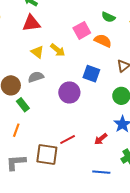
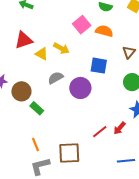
red triangle: (31, 23) -> (24, 40), moved
gray semicircle: (36, 77) -> (56, 78), moved
orange line: (16, 130) -> (35, 144), moved, turned -32
red line: (68, 140) -> (100, 132), moved

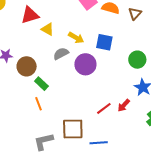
yellow arrow: (61, 48) -> (76, 38), moved
brown triangle: (129, 52) -> (135, 14), moved
orange line: (35, 144) -> (38, 104), moved
blue line: (126, 161) -> (99, 143), moved

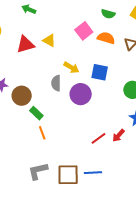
yellow triangle: (48, 29) -> (49, 40), moved
gray semicircle: (61, 54) -> (56, 83), turned -63
orange line: (38, 104) -> (42, 133), moved
brown square: (73, 129) -> (68, 175), moved

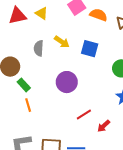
gray semicircle: (56, 83) -> (39, 48), moved
purple circle: (81, 94) -> (67, 82), moved
red arrow: (118, 136) -> (104, 126), moved

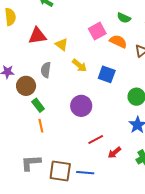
yellow triangle: (42, 13) -> (62, 44), moved
gray semicircle: (39, 48) -> (46, 70), moved

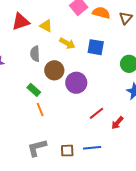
brown circle: (26, 86) -> (54, 70), moved
brown square: (60, 171) -> (67, 151), size x0.6

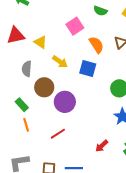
orange semicircle: (101, 13) -> (96, 45), moved, turned 36
red line: (97, 113) -> (58, 134), moved

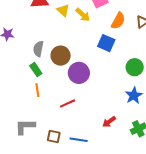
orange semicircle: (96, 45) -> (118, 21), turned 54
yellow arrow: (60, 62) -> (83, 15), moved
gray semicircle: (27, 69) -> (38, 49), moved

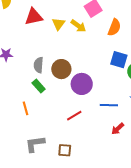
yellow triangle: (63, 10) -> (58, 24), turned 32
blue square: (106, 43) -> (119, 60), moved
orange line: (37, 90) -> (26, 108), moved
blue line: (79, 140) -> (109, 105), moved

